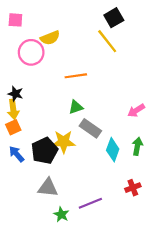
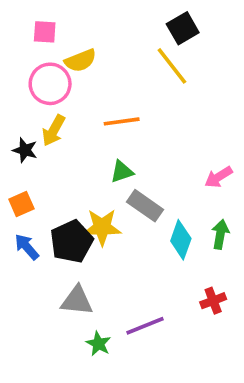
pink square: (15, 20) -> (45, 32), moved
yellow arrow: (13, 109) -> (54, 130), moved, turned 36

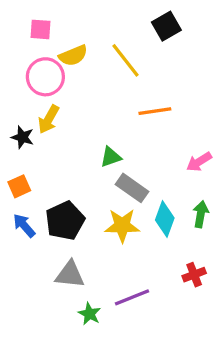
yellow line: (172, 66) -> (125, 60), moved
orange line: (122, 121) -> (155, 111), moved
yellow star: (102, 227) -> (122, 226), moved

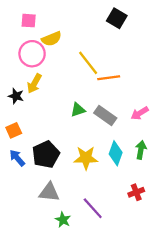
black square: (166, 26) -> (117, 18), turned -30
yellow line: (125, 60) -> (88, 63), moved
gray rectangle: (132, 188) -> (105, 116), moved
purple line: (132, 297) -> (93, 208), turned 70

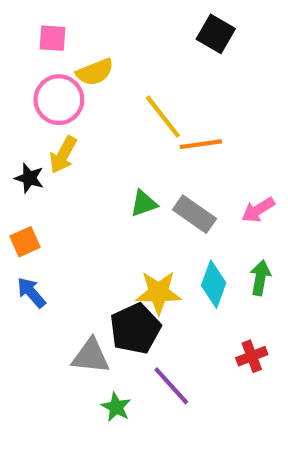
black pentagon: (46, 154) -> (135, 329), moved

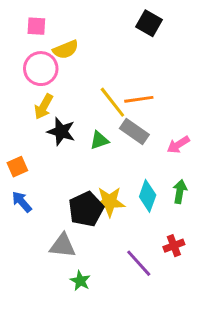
yellow line: (163, 117) -> (112, 102), moved
black star: (29, 178) -> (61, 132), moved, size x1.4
gray rectangle: (195, 214) -> (134, 132), moved
black pentagon: (135, 329) -> (86, 209), moved
purple line: (171, 386) -> (139, 263), moved

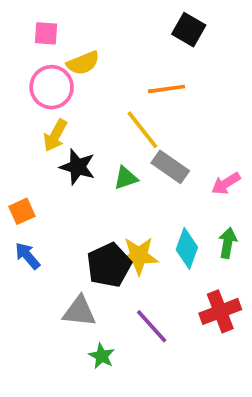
orange line: (139, 99) -> (167, 89), moved
red cross: (174, 246) -> (220, 311), size x1.5
purple line: (139, 263) -> (152, 326), moved

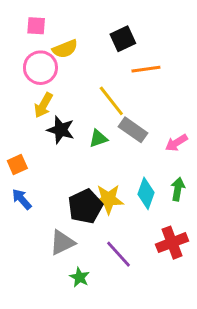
black square: (189, 30) -> (123, 39), moved, turned 35
orange line: (167, 89) -> (146, 69), moved
gray triangle: (79, 311) -> (62, 243), turned -32

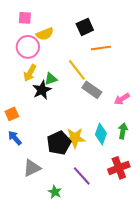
black star: (61, 130) -> (42, 90), turned 30
green triangle: (98, 138) -> (51, 79), moved
gray triangle: (62, 243) -> (32, 168), moved

